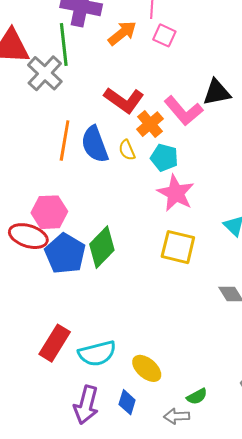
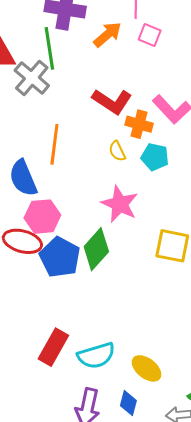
orange cross: (150, 124) -> (139, 124), turned -32
blue semicircle: (95, 144) -> (23, 178), moved
pink star: (176, 193) -> (120, 204), moved

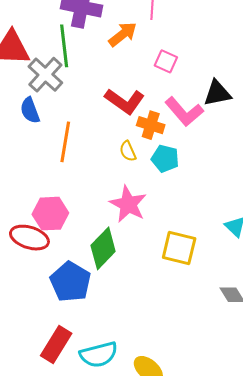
pink square: (150, 35) -> (166, 61), moved
blue semicircle: (23, 178) -> (30, 110), moved, size x0.7
blue pentagon: (60, 257) -> (70, 282), moved

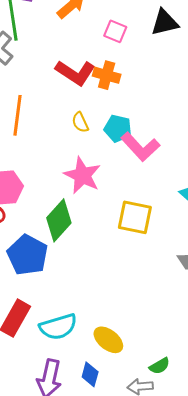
black triangle: (217, 93) -> (165, 22), moved
pink L-shape: (184, 112) -> (140, 147), moved
orange cross: (151, 125) -> (107, 75), moved

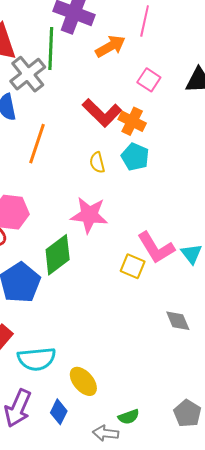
cyan pentagon: (118, 128) -> (135, 157), moved
pink L-shape: (140, 147) -> (156, 248), moved
pink star: (82, 175) -> (89, 215), turned -30
yellow square: (135, 217) -> (133, 266), size x0.7

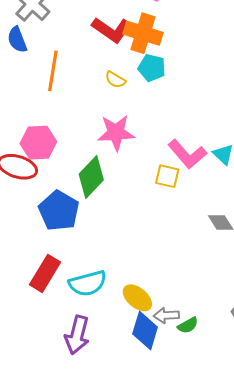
orange cross: (132, 121) -> (143, 33), size x1.4
yellow semicircle: (97, 163) -> (115, 80), turned -35
blue diamond: (59, 412) -> (145, 330), moved, size x1.5
gray arrow: (106, 433) -> (166, 315), moved

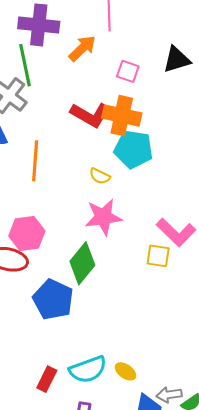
cyan pentagon: (152, 68) -> (133, 149), size x1.4
yellow semicircle: (115, 80) -> (100, 176), moved
red rectangle: (45, 273) -> (47, 379), moved, size x0.7
yellow ellipse: (137, 298) -> (126, 371), moved, size x0.7

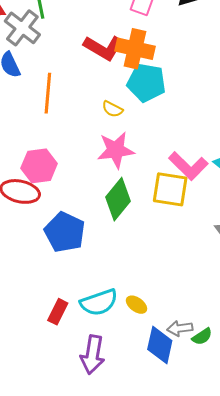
yellow square: (158, 256) -> (170, 189), size x1.5
green diamond: (82, 263) -> (118, 199), moved

